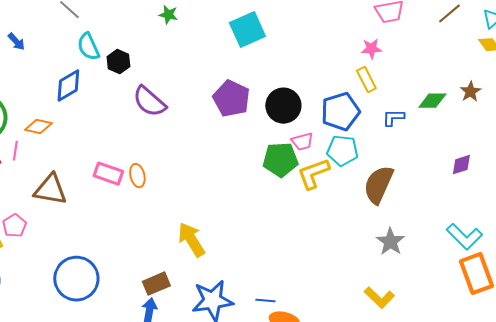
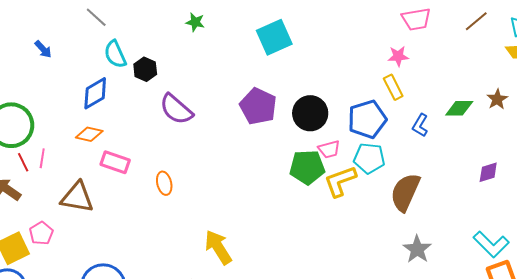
blue L-shape: (393, 118) -> (420, 125), turned -60
orange diamond: (38, 127) -> (89, 134), moved
pink rectangle: (108, 174) -> (115, 162), moved

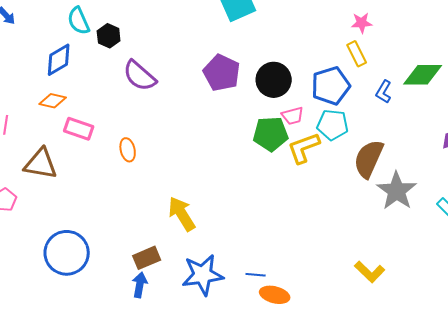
green diamond: (459, 108) -> (423, 75), size x1.4
gray star: (417, 249) -> (397, 191), moved, size x1.4

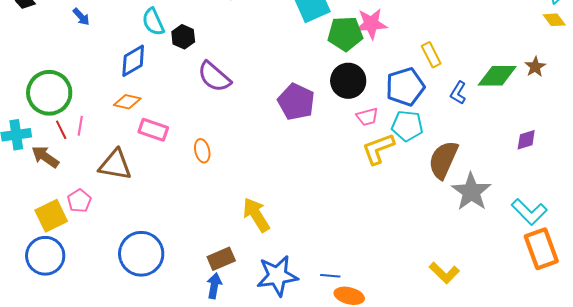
pink star: (362, 23) -> (371, 24), moved, size x1.5
purple pentagon: (222, 73) -> (296, 102), moved
green pentagon: (271, 134) -> (345, 34), moved

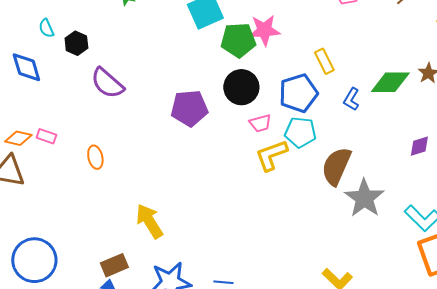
cyan semicircle: (153, 22) -> (46, 28), size x0.7
blue diamond: (133, 61) -> (26, 67), turned -76
orange diamond: (127, 102) -> (18, 138), moved
purple pentagon: (296, 102) -> (189, 108), turned -30
pink rectangle: (153, 130) -> (46, 136), size x0.7

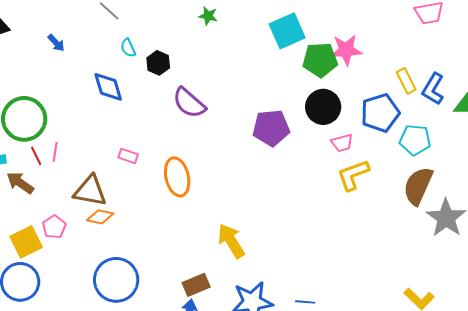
blue L-shape: (351, 99) -> (433, 89), moved, size x1.4
cyan pentagon: (300, 132) -> (415, 140), moved
orange diamond: (18, 138) -> (100, 217), moved
orange ellipse: (95, 157) -> (177, 177), size x1.6

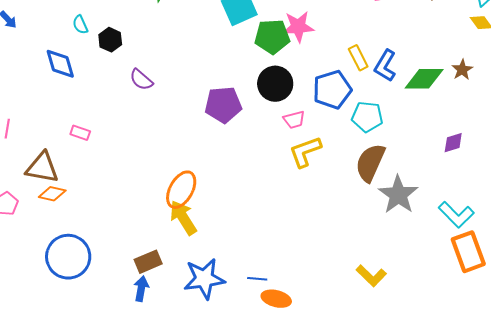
purple semicircle: (189, 103) -> (141, 80), size x0.7
orange ellipse: (177, 177) -> (181, 190), moved, turned 42

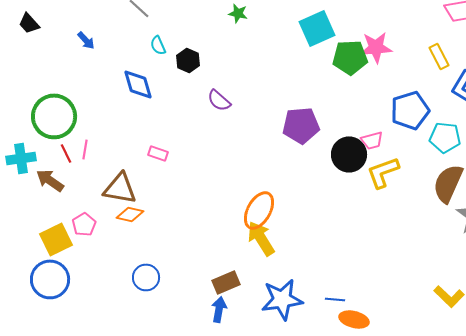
yellow rectangle: (358, 58) -> (439, 56), moved
black circle: (275, 84) -> (349, 154), moved
blue circle: (68, 257) -> (146, 277), size x0.6

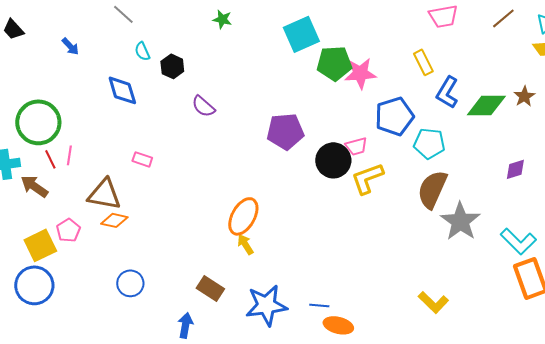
pink star: (376, 47) -> (360, 73), moved
yellow arrow: (261, 238) -> (245, 244), size x0.6
brown rectangle: (226, 282) -> (210, 288), turned 56
blue arrow: (219, 309) -> (185, 325), moved

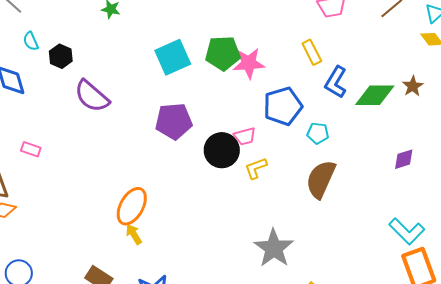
cyan square: (301, 34) -> (173, 57), moved
purple semicircle: (203, 106) -> (92, 96), size x1.5
cyan pentagon: (429, 143) -> (318, 133), size x0.7
yellow L-shape: (367, 178) -> (256, 168), size x0.7
gray star: (460, 221) -> (274, 248), moved

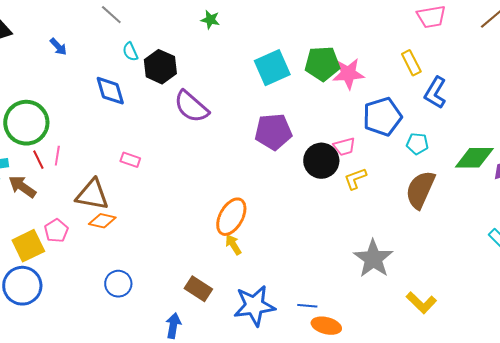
black hexagon: (61, 56) -> (160, 67), size x1.4
green diamond: (375, 95) -> (474, 158), moved

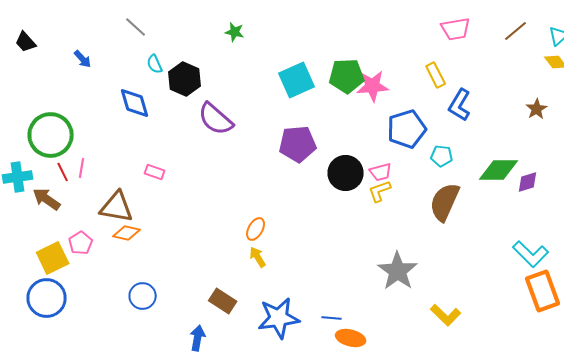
pink trapezoid: (344, 147) -> (381, 172), moved
orange ellipse: (231, 217) -> (256, 229), size x0.6

